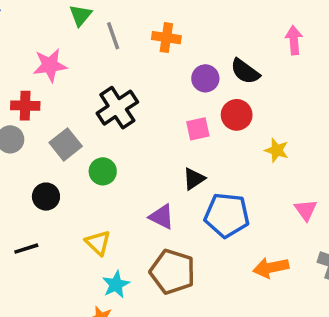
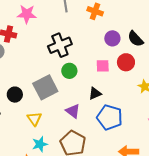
gray square: (66, 144) -> (45, 87), moved, size x1.4
green circle: (103, 171) -> (69, 71), moved
black circle: (46, 197) -> (15, 95), moved

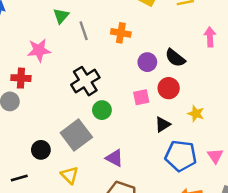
black triangle: (95, 93) -> (163, 125), moved
blue pentagon: (110, 117) -> (181, 156), moved

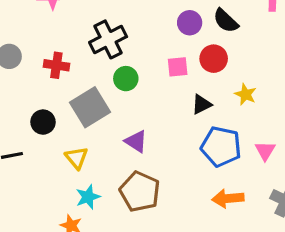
red cross: (21, 78) -> (56, 65), moved

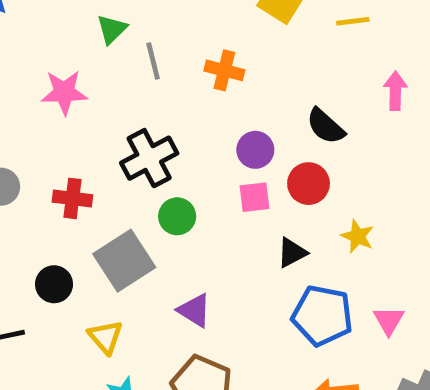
purple circle: (190, 23) -> (255, 150), moved

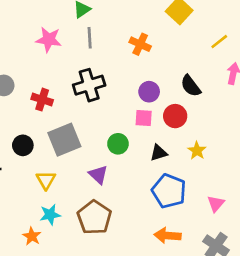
yellow line: (353, 21) -> (219, 42), moved, turned -42
gray line: (153, 61) -> (90, 38), moved
green circle: (177, 216) -> (118, 144), moved
pink triangle: (389, 320) -> (216, 204), moved

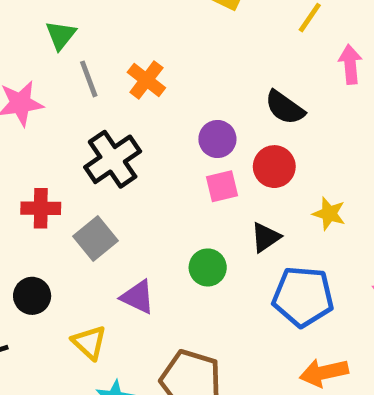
orange cross: (140, 44) -> (146, 80), moved, turned 30
gray square: (64, 140) -> (96, 238), moved, size x0.7
green circle: (118, 144) -> (208, 267), moved
purple triangle: (98, 175) -> (138, 297), moved

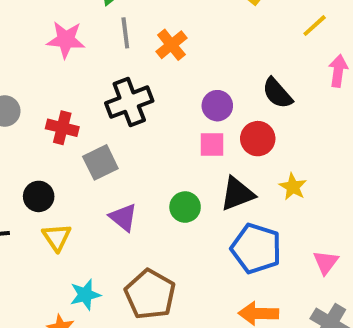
black triangle: (266, 237) -> (237, 194), size x1.4
yellow triangle: (89, 342) -> (57, 237), moved

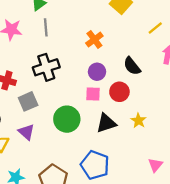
orange cross: (171, 45) -> (94, 39), moved
green circle: (185, 207) -> (67, 119), moved, size x1.5
purple triangle: (123, 217) -> (26, 132), moved
blue pentagon: (256, 248) -> (95, 165), moved

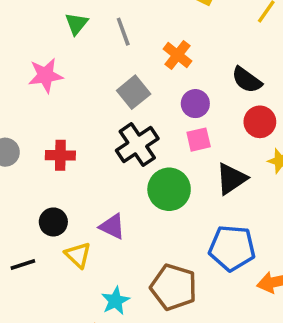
gray line: (46, 27) -> (123, 32), moved
black cross: (46, 67) -> (137, 145), moved
red circle: (119, 92) -> (260, 122), moved
gray square: (28, 101) -> (134, 92), moved

